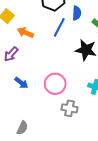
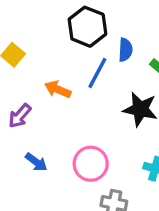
orange arrow: (25, 33) -> (58, 89), moved

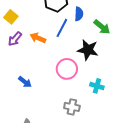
purple arrow: (20, 116) -> (15, 39), moved
pink circle: (91, 164) -> (67, 69), moved

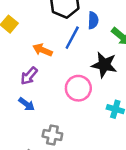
purple arrow: (15, 39) -> (29, 76), moved
gray cross: (72, 107) -> (52, 135), moved

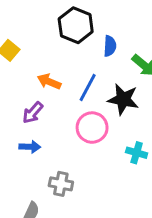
blue line: (72, 38) -> (88, 87), moved
blue arrow: (27, 104) -> (30, 147), turned -35

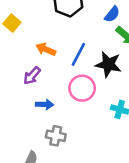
blue semicircle: (110, 46) -> (112, 14), moved, turned 36
blue arrow: (30, 147) -> (44, 104), moved

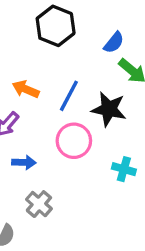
gray cross: (56, 136) -> (39, 204), turned 30

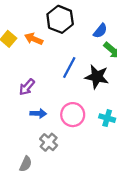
orange arrow: (26, 89) -> (34, 39), moved
pink circle: (74, 141) -> (73, 115), moved

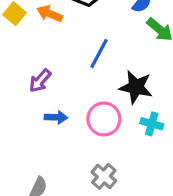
black star: (97, 77) -> (136, 87), moved
gray cross: (49, 142) -> (104, 176), moved

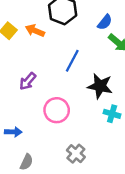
blue arrow: (56, 117) -> (13, 132), moved
pink circle: (104, 119) -> (57, 110), moved

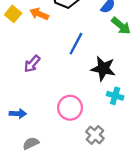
pink circle: (57, 110) -> (70, 108), moved
gray cross: (76, 154) -> (95, 135), moved
gray semicircle: (26, 162) -> (31, 143), turned -140

